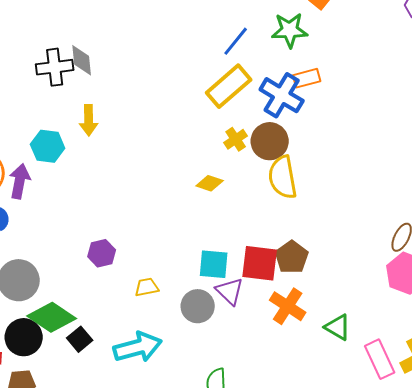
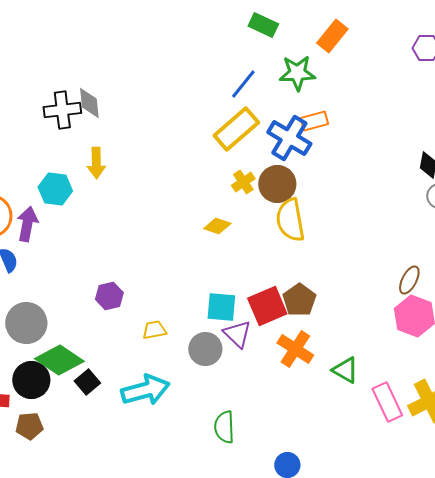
red square: (260, 263) -> (267, 306), turned -30

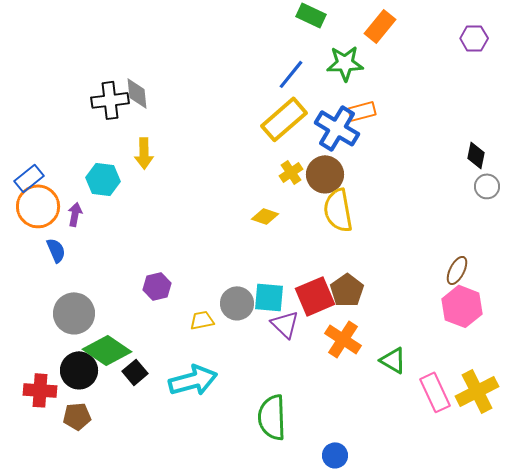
purple arrow: (27, 224) -> (75, 214), size x0.7
gray circle: (205, 349) -> (237, 303), moved
green semicircle: (224, 427) -> (272, 417), size x1.4

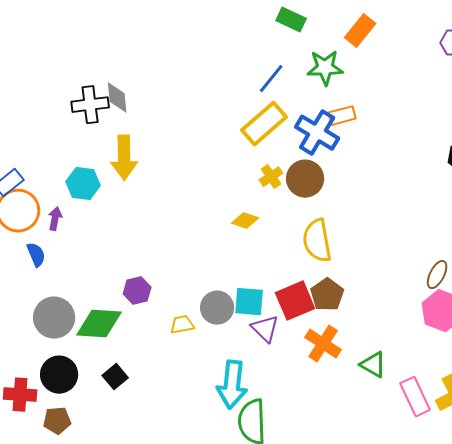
yellow arrow: (144, 153) -> (124, 158), size x1.4
yellow semicircle: (338, 210) -> (317, 241), moved
green diamond: (107, 350) -> (99, 324), moved, turned -30
cyan arrow: (193, 380) -> (232, 385), moved, turned 111

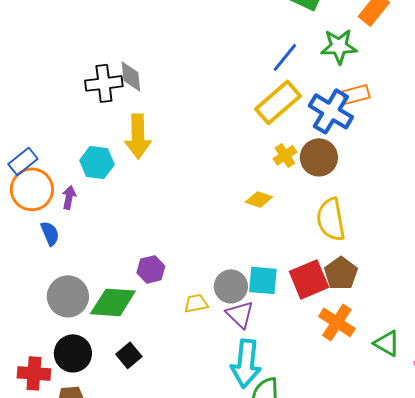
purple triangle: (265, 329) -> (240, 314), moved

